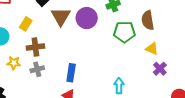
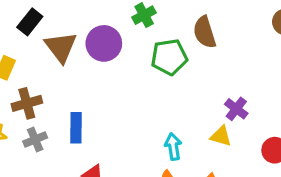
yellow triangle: (152, 49) -> (221, 136), moved
blue rectangle: (71, 73) -> (76, 128), moved

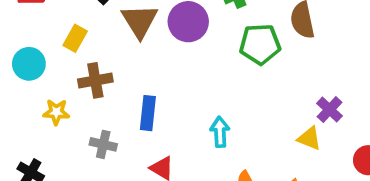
gray cross: (35, 140) -> (103, 144), moved, turned 30
cyan arrow: (173, 147) -> (220, 132), moved

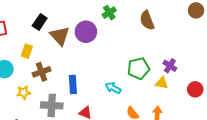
green pentagon: (260, 44) -> (138, 68), moved
cyan arrow: (220, 132) -> (113, 88), turned -49
gray cross: (103, 144) -> (52, 105), size x1.5

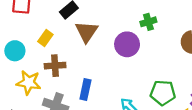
purple circle: (86, 32) -> (127, 44), moved
yellow star: (24, 92) -> (29, 83), size x1.5

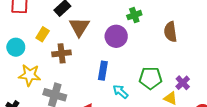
brown cross: (55, 66) -> (62, 53), moved
blue rectangle: (85, 89) -> (103, 71), moved

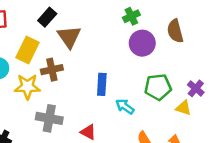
yellow rectangle: (43, 34) -> (28, 50), size x1.5
purple circle: (116, 36) -> (142, 43), moved
yellow star: (30, 75) -> (27, 87), moved

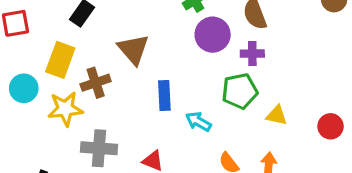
brown triangle: (69, 37) -> (133, 49), moved
purple cross: (196, 88) -> (252, 54), moved, turned -35

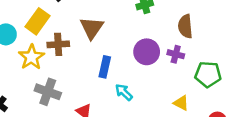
purple circle: (213, 35) -> (147, 52), moved
green pentagon: (240, 91) -> (208, 74), moved
yellow star: (65, 109) -> (31, 57), turned 30

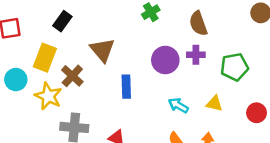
brown cross: (58, 44) -> (72, 76), turned -30
cyan arrow: (124, 92) -> (178, 105), moved

